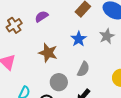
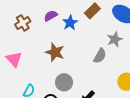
blue star: (79, 39) -> (70, 23), moved
gray semicircle: (83, 69) -> (100, 56), moved

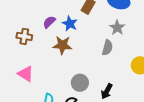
brown cross: (23, 23) -> (24, 36), turned -35
brown star: (55, 52) -> (62, 45), moved

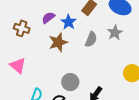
brown star: (62, 45) -> (58, 42), turned -30
gray semicircle: (107, 48) -> (91, 39), moved

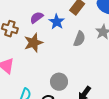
brown star: (58, 42) -> (33, 43), moved

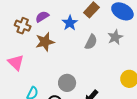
purple semicircle: (37, 18) -> (42, 17), moved

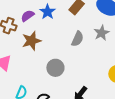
blue star: (70, 23) -> (48, 12), moved
gray circle: (67, 83) -> (55, 68), moved

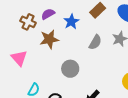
blue star: (48, 12) -> (71, 22), moved

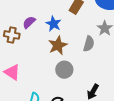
brown star: (49, 39) -> (58, 45), moved
gray semicircle: (95, 42) -> (89, 44), moved

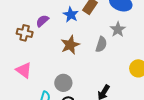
blue star: (54, 24) -> (71, 15), moved
gray circle: (64, 70) -> (63, 83), moved

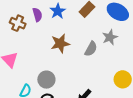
blue star: (71, 15) -> (58, 11), moved
purple semicircle: (42, 21) -> (37, 15), turned 104

